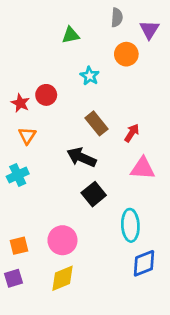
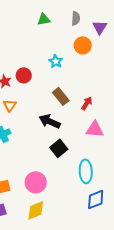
green triangle: (71, 35) -> (44, 19), moved

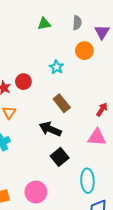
red arrow: (87, 103) -> (102, 109), moved

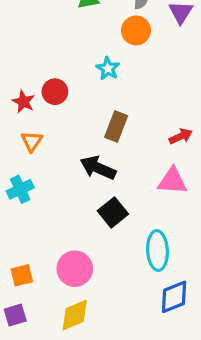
orange circle: (84, 51) -> (136, 30), moved
brown rectangle: (62, 103) -> (116, 126), turned 60
red arrow: (102, 109) -> (181, 136), turned 32

